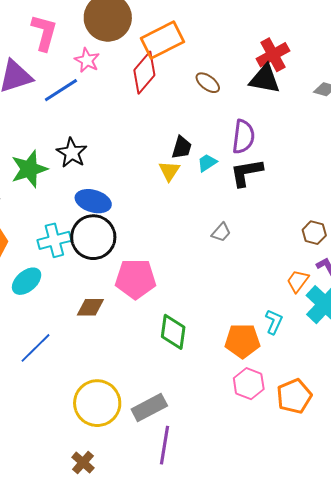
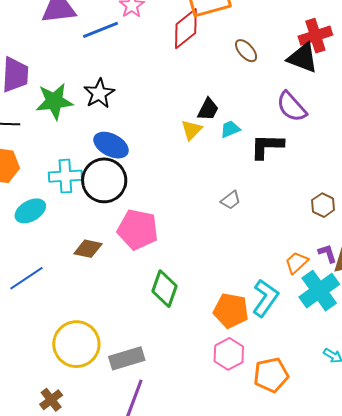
purple semicircle: (243, 137) -> (292, 107), moved, turned 120
brown hexagon: (314, 233) -> (323, 205), moved
cyan L-shape: (274, 322) -> (265, 298), size x1.5

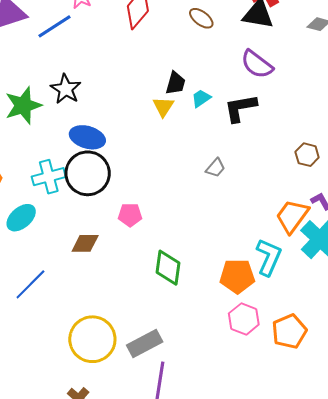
pink pentagon: (138, 229) -> (130, 215), size x0.6
orange trapezoid: (296, 263) -> (292, 216), size x1.5

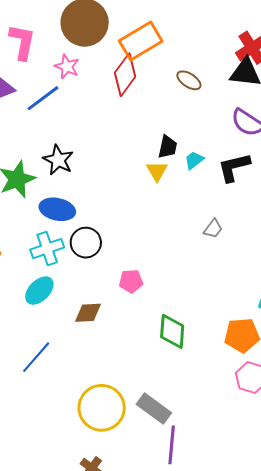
blue ellipse: (87, 137) -> (57, 209), moved
black circle: (88, 173) -> (86, 243), size x0.7
cyan ellipse: (21, 218) -> (39, 291), moved
gray rectangle: (145, 343) -> (154, 409), turned 68

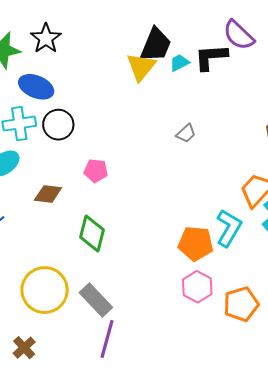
black trapezoid: (168, 147) -> (156, 45), size x1.5
black L-shape: (234, 167) -> (211, 57), moved
yellow triangle: (157, 171) -> (141, 67), size x1.4
green diamond: (172, 331) -> (92, 234), moved

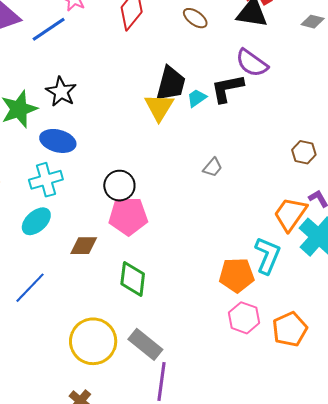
black circle: (58, 125) -> (119, 186), moved
pink pentagon: (96, 171) -> (128, 216), size x1.6

